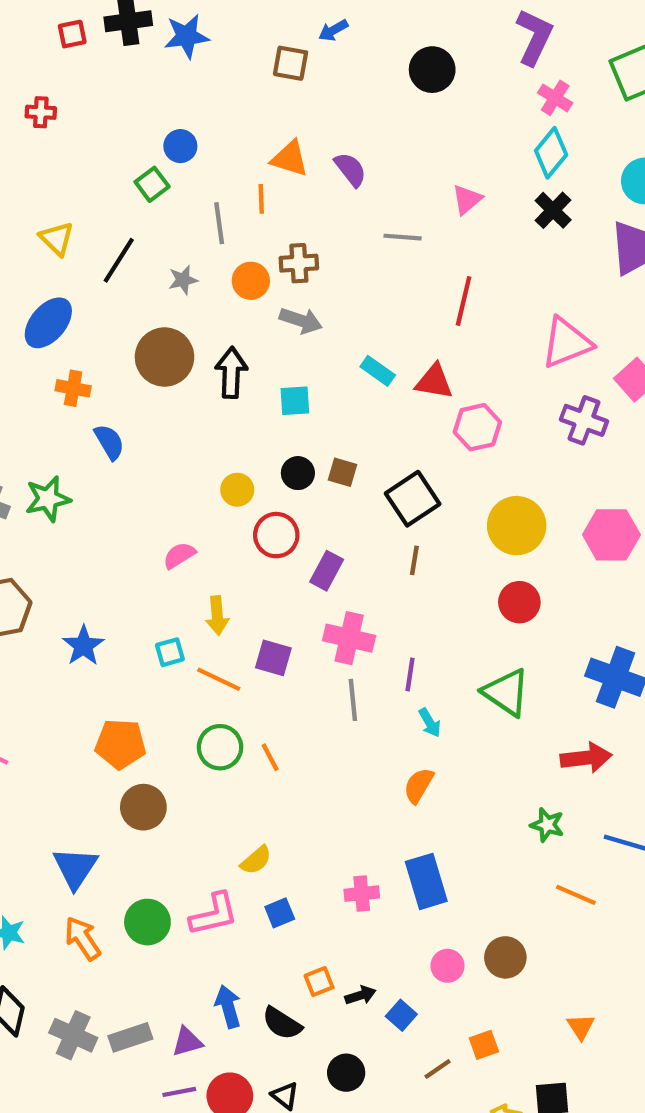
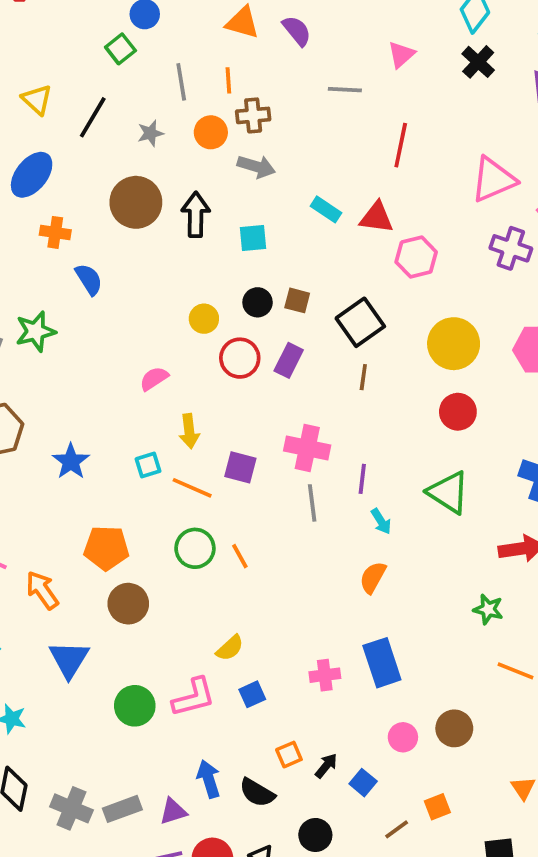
orange line: (261, 199) -> (228, 80), moved
purple rectangle: (327, 571) -> (289, 360), moved
orange arrow: (83, 938) -> (42, 590), moved
black arrow: (360, 995) -> (326, 766), turned -32

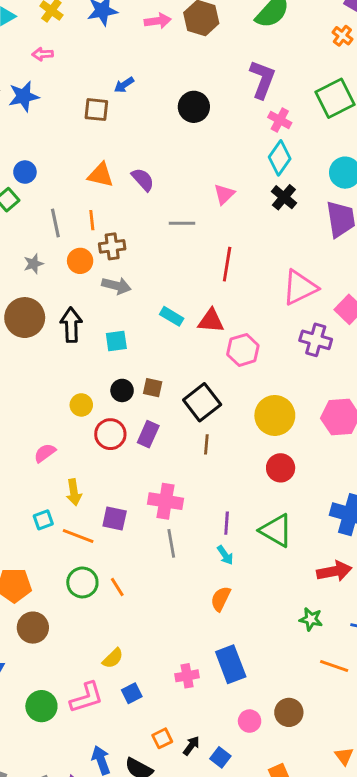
purple line: (362, 479) -> (227, 523), moved

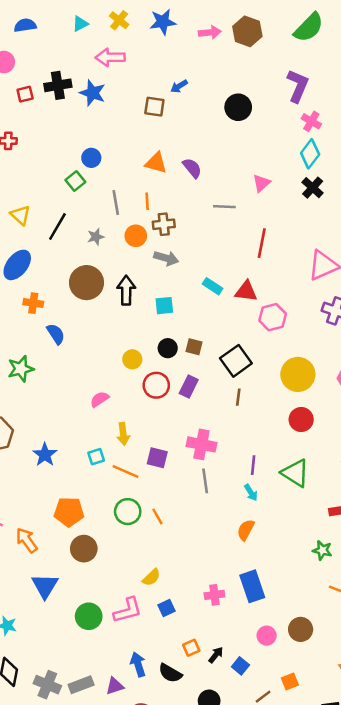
pink arrow: (43, 54) -> (110, 57), size x1.6
blue star: (24, 96) -> (93, 93), turned 30

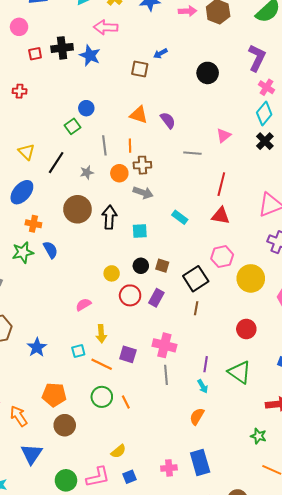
red triangle: (246, 291) -> (221, 216), moved
pink hexagon: (273, 317) -> (222, 257), moved
green star: (21, 369) -> (23, 252), moved
yellow circle: (298, 374) -> (251, 278), moved

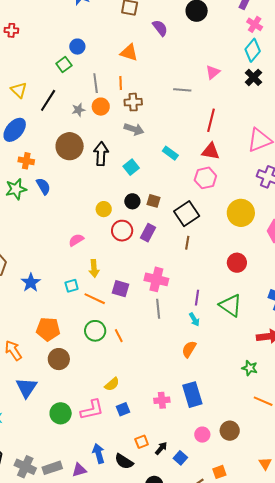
purple semicircle: (168, 120) -> (160, 28), moved
orange circle: (119, 173) -> (101, 107), moved
cyan square: (140, 231) -> (131, 167), turned -35
pink hexagon: (222, 257) -> (205, 178), moved

